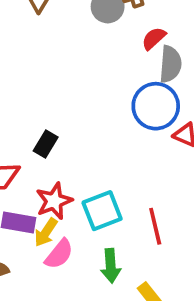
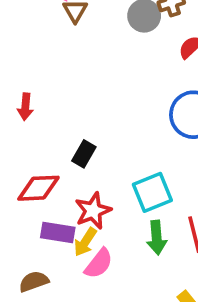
cyan square: (102, 211) -> (152, 192), moved
green arrow: (111, 266) -> (157, 238), moved

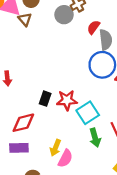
red star: (93, 211) -> (67, 100), moved, turned 30
purple rectangle: (58, 233) -> (19, 148), moved

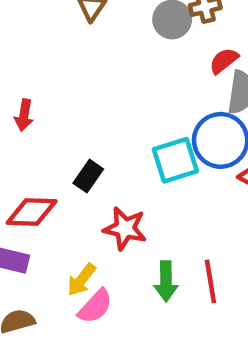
red star: (67, 100) -> (125, 228), moved
cyan square: (88, 113) -> (175, 160), moved

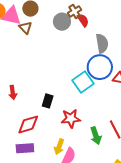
red semicircle: (224, 61) -> (83, 20), moved, turned 112
red arrow: (24, 115) -> (13, 92), moved

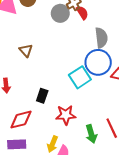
brown triangle: (25, 28) -> (26, 50), moved

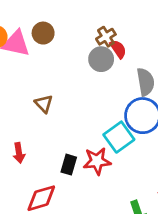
gray circle: (60, 13) -> (101, 59), moved
red star: (66, 115) -> (97, 161), moved

